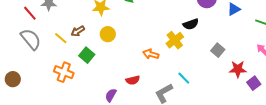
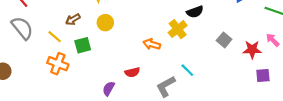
yellow line: (61, 38) -> (55, 37), moved
green square: (87, 55) -> (83, 45), turned 35
red star: (238, 69) -> (252, 50), moved
purple square: (254, 83) -> (263, 76), turned 32

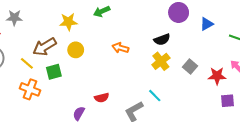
brown arrow: (73, 19) -> (45, 47), size x1.6
yellow cross: (178, 29) -> (161, 61), moved
orange arrow: (152, 44) -> (120, 48), moved

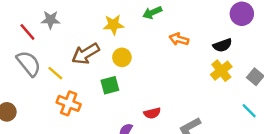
orange arrow: (120, 48) -> (179, 39), moved
yellow line: (27, 63) -> (55, 73), moved
green square: (54, 72) -> (110, 85), moved
cyan line: (155, 96) -> (249, 111), moved

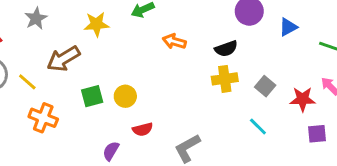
gray star: (50, 20) -> (36, 18), moved, turned -30
yellow circle: (122, 57) -> (125, 96), moved
yellow cross: (221, 71) -> (225, 79), turned 30

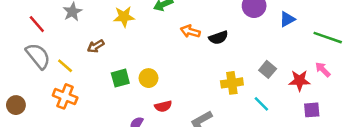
black semicircle: (226, 49) -> (218, 38), moved
brown arrow: (63, 59) -> (96, 46), size x0.6
yellow cross: (225, 79) -> (232, 83), moved
orange cross: (43, 118) -> (65, 96), moved

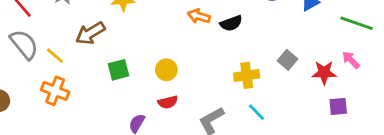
brown arrow: (96, 46) -> (90, 33), size x1.5
yellow circle: (149, 78) -> (166, 70), moved
cyan line: (261, 104) -> (257, 112), moved

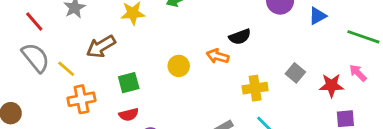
orange arrow: (199, 16) -> (218, 56), moved
yellow circle: (166, 70) -> (179, 66), moved
orange cross: (55, 91) -> (81, 99), moved, turned -32
red semicircle: (168, 102) -> (129, 115), moved

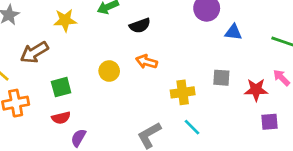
blue triangle: (318, 16) -> (233, 32), moved, turned 36
black semicircle: (240, 37) -> (140, 26), moved
gray square: (295, 73) -> (221, 78), turned -36

